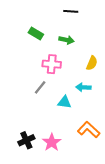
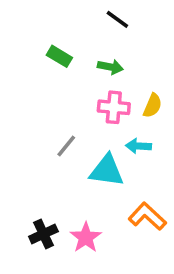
black line: (71, 11) -> (117, 19), turned 32
pink cross: (52, 64) -> (114, 107), moved
cyan triangle: (64, 102) -> (107, 171), size x1.5

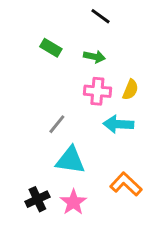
cyan arrow: (138, 146) -> (118, 124), size x1.4
cyan triangle: (107, 171) -> (70, 160), moved

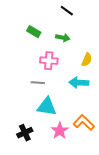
pink cross: (97, 91) -> (49, 61), moved
gray line: (57, 124) -> (38, 83), turned 56
pink star: (73, 202) -> (60, 131), moved

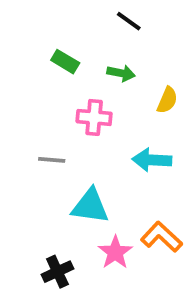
yellow semicircle: (87, 60) -> (167, 100), moved
gray line: (38, 83) -> (52, 160), moved
black cross: (25, 133) -> (57, 272), moved

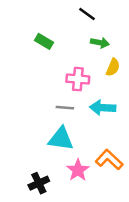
green arrow: (121, 73) -> (100, 43), moved
pink cross: (94, 117) -> (78, 79), moved
gray line: (52, 160) -> (65, 108), moved

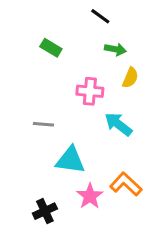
gray line: (65, 108) -> (43, 124), moved
cyan arrow: (103, 108) -> (118, 124), turned 35

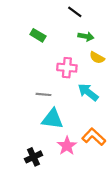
yellow semicircle: (130, 78) -> (97, 58), turned 96
gray line: (43, 124) -> (44, 94), moved

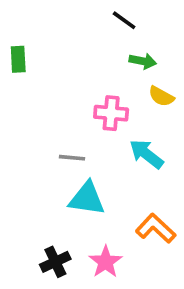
green rectangle: (38, 35) -> (18, 59), moved, turned 56
pink star: (67, 146) -> (105, 262), moved

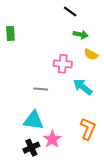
cyan triangle: (87, 199) -> (33, 120), moved
orange L-shape: (156, 228) -> (88, 129), turned 70
pink star: (105, 262) -> (52, 139), moved

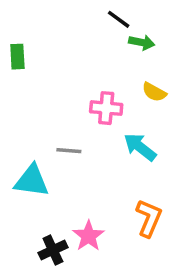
green arrow: (81, 35) -> (142, 42), moved
cyan triangle: (33, 120) -> (32, 181), moved

